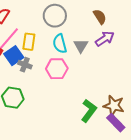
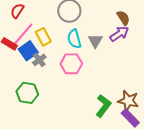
brown semicircle: (100, 17) -> (123, 18), moved
yellow rectangle: (29, 42) -> (43, 37), turned -36
gray cross: (25, 65) -> (39, 60), turned 32

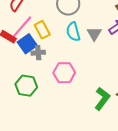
gray cross: (39, 60) -> (38, 53), turned 32
pink hexagon: (71, 64) -> (64, 73), moved

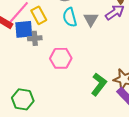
blue square: (27, 44) -> (24, 29), turned 30
green hexagon: (26, 86) -> (23, 99), moved

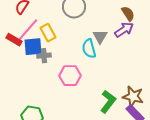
cyan semicircle: (70, 17) -> (89, 49), moved

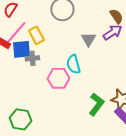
cyan semicircle: (89, 49) -> (73, 64), moved

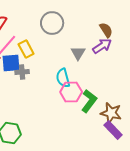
pink hexagon: (58, 78) -> (71, 92), moved
green L-shape: (96, 104) -> (89, 101), moved

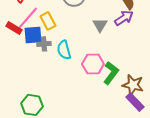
cyan semicircle: (63, 78) -> (64, 50), moved

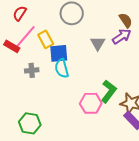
blue square: (33, 35) -> (59, 53), moved
gray cross: (44, 44) -> (32, 70), moved
pink hexagon: (93, 64) -> (91, 103), moved

